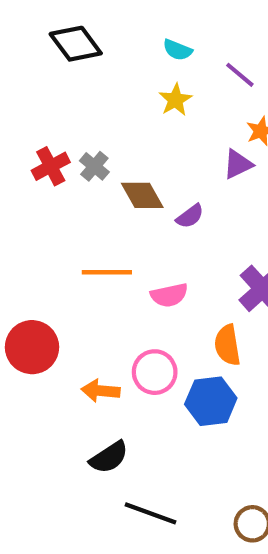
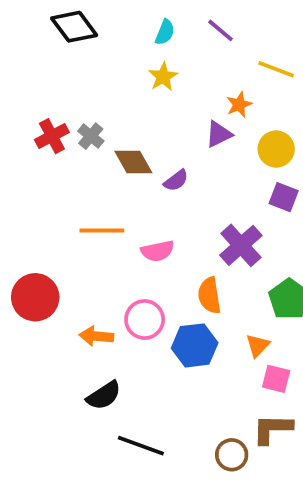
cyan semicircle: (178, 50) -> (165, 32), turned -90
purple line: (240, 75) -> (221, 30), moved

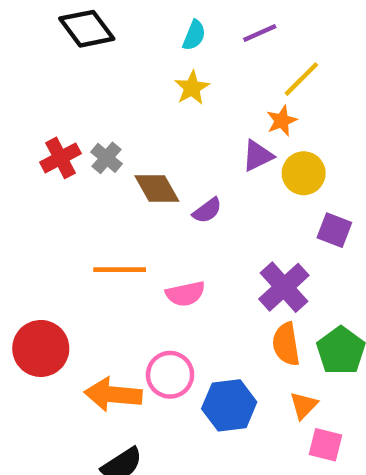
purple line: (221, 30) -> (260, 33), turned -64
yellow line: (276, 69) -> (301, 79), moved, turned -66
yellow circle: (276, 149) -> (304, 173), moved
orange semicircle: (209, 295) -> (286, 344), moved
orange arrow: (96, 336) -> (113, 394), size x1.4

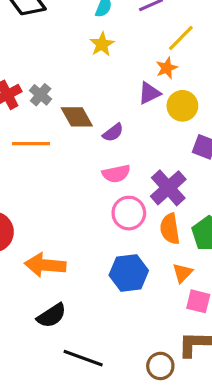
orange line: (120, 270) -> (31, 144), moved
pink semicircle: (185, 294) -> (116, 174), moved
pink circle: (170, 375) -> (129, 213), moved

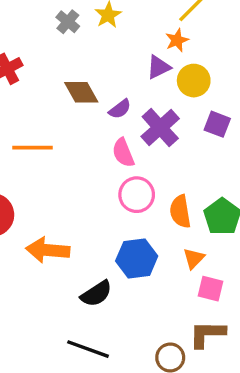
gray cross: (41, 95) -> (68, 22), moved
orange line: (31, 144) -> (33, 148), moved
pink semicircle: (116, 174) -> (123, 153), turned 80
purple cross: (168, 188) -> (160, 128), moved
black semicircle: (52, 316) -> (96, 294), moved

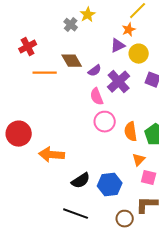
gray cross: (68, 22) -> (71, 25), moved
orange line: (33, 148) -> (45, 73), moved
blue hexagon: (137, 258) -> (110, 185), moved

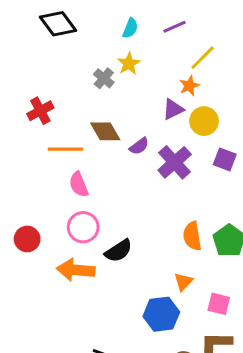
pink semicircle: (97, 97) -> (79, 184), moved
pink circle: (105, 122) -> (83, 227), moved
red circle: (19, 134) -> (27, 239), size x0.7
orange triangle: (139, 160) -> (183, 282), moved
black semicircle: (81, 181) -> (119, 251), moved

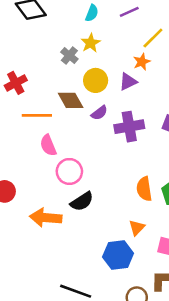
yellow circle: (204, 121) -> (96, 80), moved
purple cross: (175, 162) -> (129, 127), turned 32
pink circle: (83, 227) -> (69, 171), moved

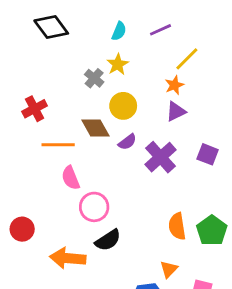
purple triangle: (128, 82) -> (176, 111), moved
purple cross: (129, 127) -> (161, 157), turned -32

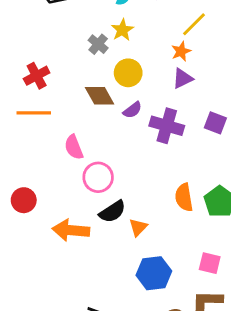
orange line: (58, 145) -> (34, 113), moved
purple cross: (161, 157) -> (167, 126), turned -32
orange triangle: (169, 269) -> (138, 227), moved

